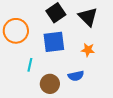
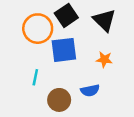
orange circle: (16, 31) -> (38, 29), moved

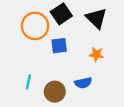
blue square: (64, 50) -> (59, 46), size x0.7
cyan line: (35, 77) -> (28, 82), moved

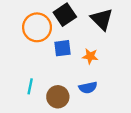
orange star: (96, 54) -> (90, 56), moved

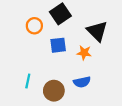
black triangle: (102, 19) -> (97, 31), moved
orange circle: (37, 27) -> (34, 26), size x0.6

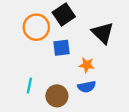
orange circle: (34, 26) -> (36, 27), size x1.5
orange star: (84, 53) -> (87, 65), moved

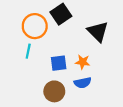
blue square: (61, 48) -> (59, 63), moved
cyan line: (29, 86) -> (28, 51), moved

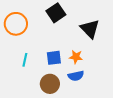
orange circle: (35, 26) -> (16, 24), moved
cyan line: (28, 51) -> (25, 60), moved

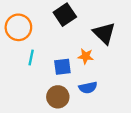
orange star: (76, 57) -> (86, 56), moved
cyan line: (25, 60) -> (31, 57), moved

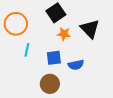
orange star: (86, 56) -> (64, 34), moved
blue semicircle: (88, 88) -> (76, 65), moved

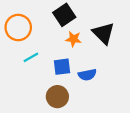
cyan line: (27, 50) -> (31, 57), turned 48

